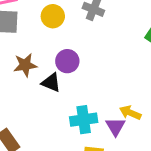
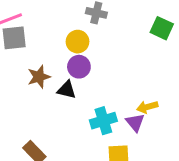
yellow circle: (53, 16) -> (78, 42), moved
yellow arrow: (130, 113) -> (147, 107), turned -30

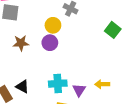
black triangle: (67, 90) -> (22, 87), moved
yellow arrow: (147, 107) -> (102, 84), moved

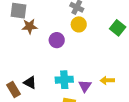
yellow circle: (53, 25) -> (79, 24), moved
brown star: (21, 43) -> (30, 26), moved

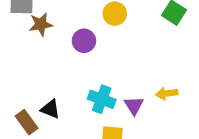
cyan cross: (64, 80) -> (102, 99), turned 30

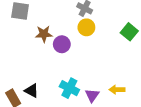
brown star: (41, 24) -> (44, 34), moved

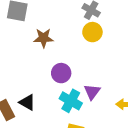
purple circle: (62, 44) -> (61, 73), moved
purple triangle: (92, 95) -> (92, 92), moved

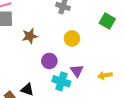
yellow circle: (92, 32) -> (72, 38), moved

